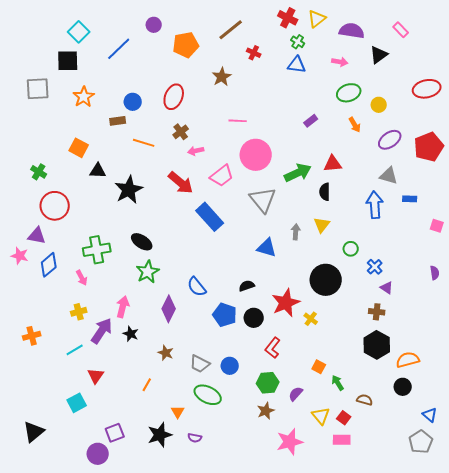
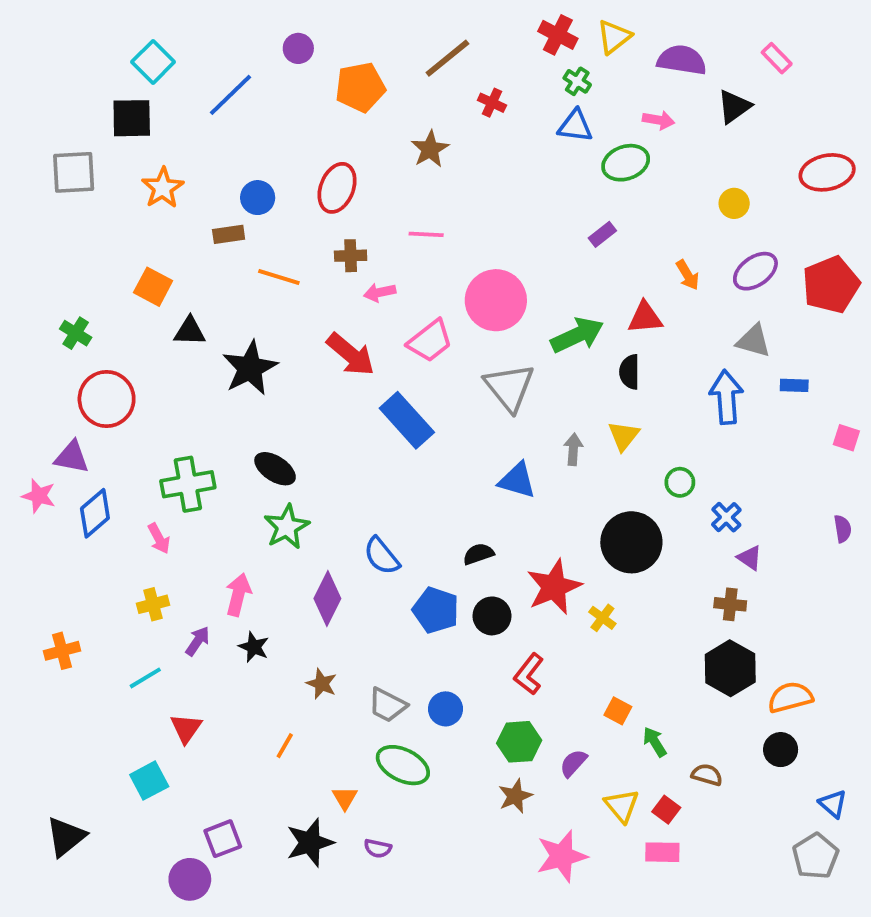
green ellipse: (349, 93) -> (626, 163), moved
pink line: (238, 121) -> (426, 234), moved
orange arrow: (355, 125) -> (688, 275), moved
brown cross: (181, 132) -> (351, 256), turned 35
purple arrow: (102, 331) -> (198, 641), size x0.6

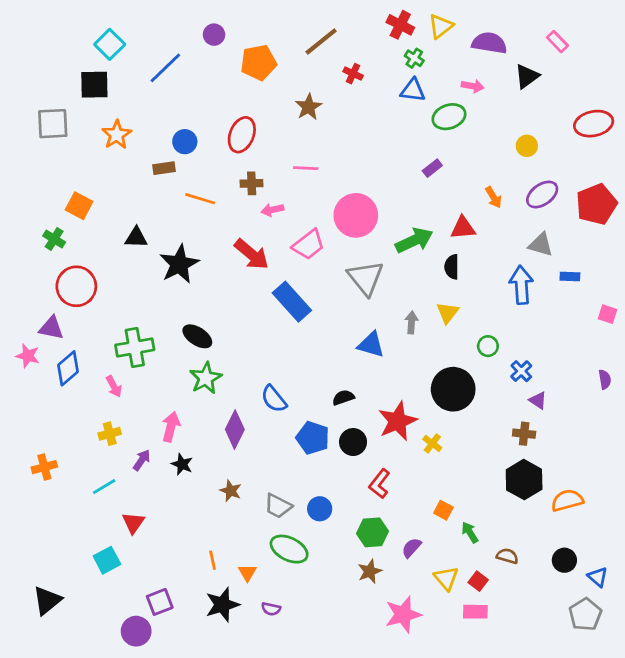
orange square: (153, 287) -> (79, 206), moved
orange line: (285, 746) -> (213, 560), moved, turned -42
black circle: (781, 750) -> (564, 560), moved

